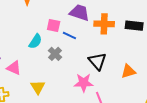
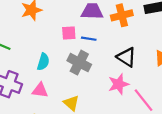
cyan semicircle: (35, 41) -> (43, 62), moved
gray cross: (55, 54) -> (79, 63), size x1.5

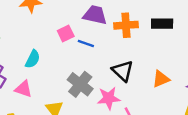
pink square: (69, 33) -> (66, 33), turned -32
gray cross: (79, 63) -> (80, 84), moved

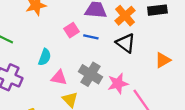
orange cross: (126, 25) -> (125, 16), turned -30
black triangle: (123, 71) -> (126, 43), moved
pink triangle: (24, 89) -> (59, 78), moved

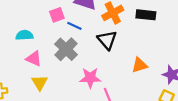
cyan semicircle: (45, 57) -> (24, 35), turned -126
gray cross: (90, 74) -> (66, 49), moved

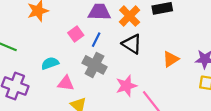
blue line: (74, 26) -> (96, 40), turned -72

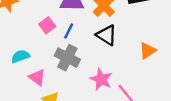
pink triangle: (66, 83) -> (37, 77), turned 30
pink star: (126, 86) -> (101, 79), turned -30

